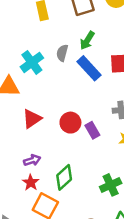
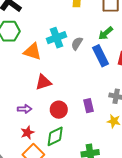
gray semicircle: (62, 53) -> (77, 43), moved
red circle: (70, 123) -> (59, 110), moved
purple arrow: (32, 160) -> (25, 109), moved

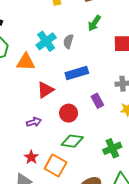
blue rectangle: (100, 56) -> (77, 73), moved, turned -65
red star: (27, 133) -> (31, 157), moved
green diamond: (55, 136) -> (72, 141), turned 50

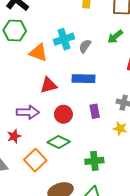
purple arrow: (34, 122) -> (28, 112), size x1.5
red star: (31, 157) -> (14, 136), moved

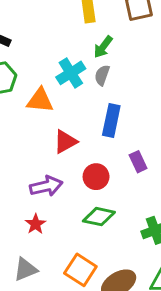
green arrow: (115, 37) -> (103, 47), moved
blue rectangle: (83, 79) -> (111, 121), turned -65
orange square: (35, 160) -> (80, 270), moved

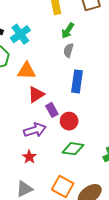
cyan cross: (71, 73) -> (20, 34), moved
red triangle: (65, 142) -> (36, 94), moved
purple rectangle: (138, 162) -> (52, 110), moved

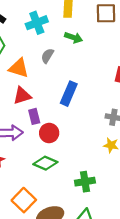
green arrow: (68, 31) -> (73, 38), turned -119
cyan cross: (20, 34) -> (37, 23), moved
gray semicircle: (68, 50) -> (47, 56), moved

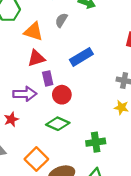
blue rectangle: (69, 94) -> (81, 57), turned 35

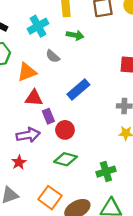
gray semicircle: (61, 20) -> (53, 56), turned -72
orange triangle: (33, 32) -> (27, 72), turned -30
red triangle: (36, 58) -> (34, 98), turned 30

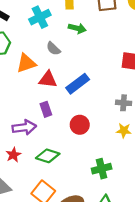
red triangle: (34, 98) -> (48, 79), moved
red circle: (65, 130) -> (80, 125), moved
green diamond: (66, 159) -> (48, 156), moved

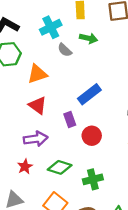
gray semicircle: (53, 49) -> (65, 50), moved
red triangle: (48, 79) -> (38, 105), moved, turned 30
purple rectangle: (46, 109) -> (70, 120), moved
green cross: (102, 169) -> (93, 179), moved

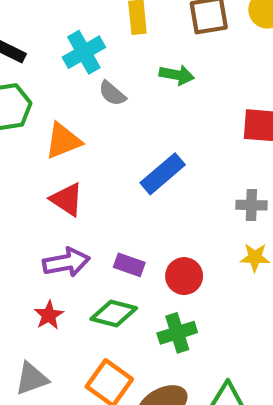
green arrow: (88, 38) -> (177, 75), moved
purple rectangle: (70, 120) -> (129, 265), moved, turned -48
red circle: (92, 136) -> (184, 276), moved

